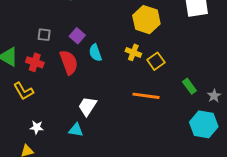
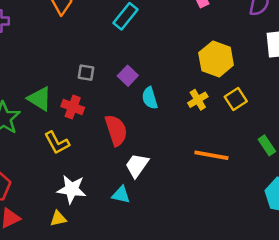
yellow cross: (133, 52) -> (198, 100), turned 35
yellow square: (156, 61) -> (236, 99), moved
red semicircle: (69, 62) -> (116, 130), moved
white star: (37, 127) -> (72, 189), size x1.6

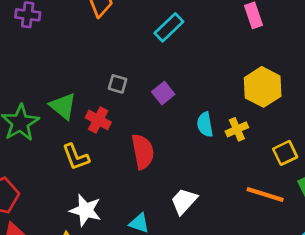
cyan semicircle: (150, 98) -> (205, 124), moved
yellow square: (236, 99) -> (285, 153), moved
orange line: (211, 155) -> (265, 194), moved
white trapezoid: (137, 165) -> (184, 201), moved

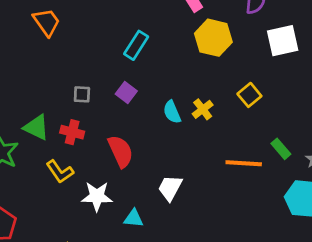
cyan rectangle: (169, 27) -> (136, 45), moved
yellow hexagon: (263, 87) -> (213, 38), moved
yellow square: (285, 153) -> (249, 95), moved
white star: (86, 210) -> (97, 196), moved

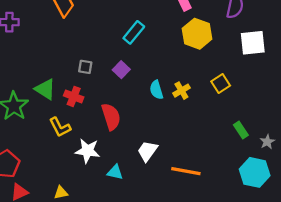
orange line: (244, 163) -> (186, 171), moved

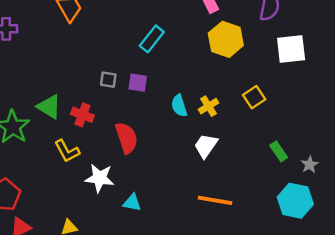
gray square: (85, 67) -> (108, 80), moved
purple square: (121, 70) -> (138, 83), turned -35
white trapezoid: (147, 151) -> (206, 146), moved

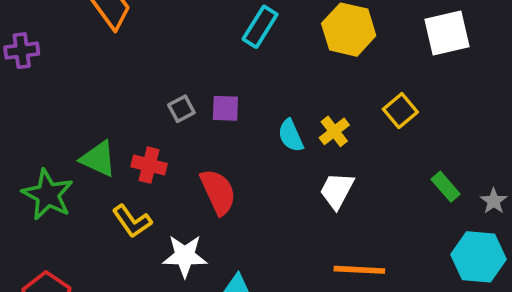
cyan rectangle: (152, 39) -> (260, 27), moved
gray square: (108, 80) -> (181, 109), turned -30

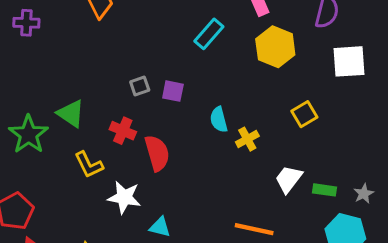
yellow cross: (334, 131) -> (247, 139), moved
red cross: (149, 165) -> (123, 131), moved
green rectangle: (446, 187) -> (325, 190), moved, turned -50
white trapezoid: (337, 190) -> (289, 179), moved

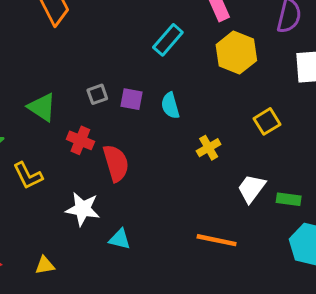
green triangle: (71, 114) -> (42, 107), moved
cyan semicircle: (219, 120) -> (170, 106), moved
yellow L-shape: (89, 165) -> (28, 176), moved

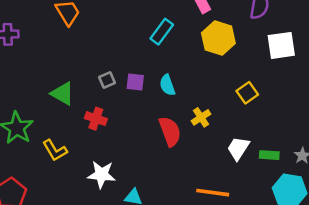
red semicircle: (116, 163) -> (170, 131), moved

